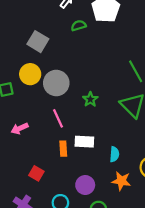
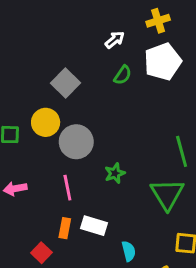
green semicircle: (79, 26) -> (123, 75), turned 128
cyan semicircle: (114, 154) -> (129, 251), turned -32
red square: (36, 173) -> (41, 253), moved

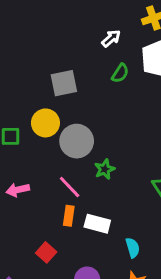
gray square: (66, 83) -> (64, 83), turned 36
green star: (115, 173) -> (105, 169), moved
pink line: (67, 188) -> (70, 187), turned -30
orange rectangle: (65, 228) -> (69, 216), moved

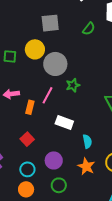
green semicircle: (120, 73) -> (89, 29), moved
pink line: (70, 187) -> (47, 95), turned 66
orange rectangle: (69, 216) -> (30, 107), moved

